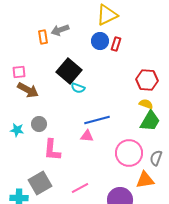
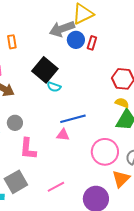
gray arrow: (60, 30) -> (62, 29), moved, size x1.4
orange rectangle: (43, 37) -> (12, 42), moved
orange triangle: (145, 180) -> (121, 179), turned -36

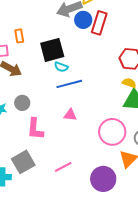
orange rectangle: (12, 42) -> (19, 36), moved
red rectangle: (92, 43) -> (99, 23), size x1.6
black square: (45, 70) -> (52, 50), turned 35
blue line: (73, 119) -> (69, 84), moved

